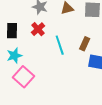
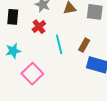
black rectangle: (12, 31) -> (13, 17), moved
pink square: (23, 77) -> (32, 74), moved

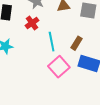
pink square: (32, 74) -> (59, 67), moved

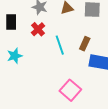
pink square: (59, 67) -> (70, 90), moved

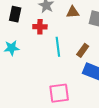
red cross: (38, 29) -> (40, 27), turned 32
pink square: (70, 90) -> (59, 93), turned 30

